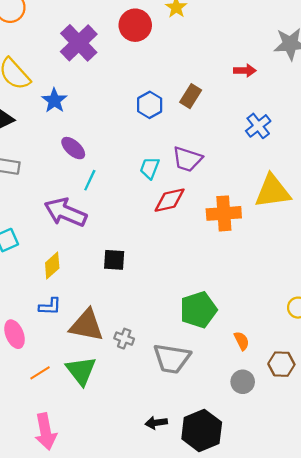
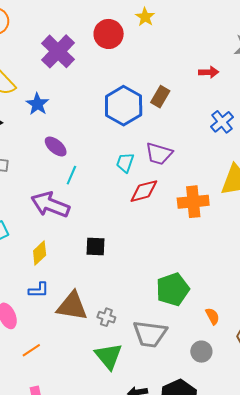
blue hexagon: (150, 105) -> (124, 106), size x1.6
green triangle: (81, 371) -> (109, 356), moved
gray circle: (243, 382) -> (201, 352), moved

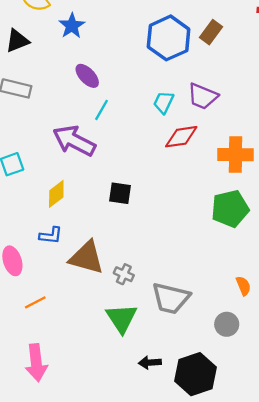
green pentagon: (173, 289) -> (230, 209), moved

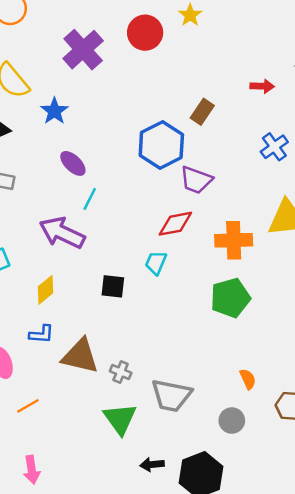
blue hexagon: (169, 38) -> (161, 145), moved
cyan trapezoid: (163, 102) -> (156, 263), moved
pink arrow: (36, 363) -> (32, 470), size x0.7

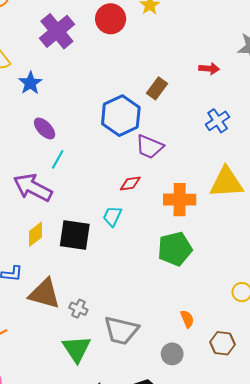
red diamond: (175, 224) -> (130, 183), size x0.7
black square: (113, 286) -> (75, 235), size x1.5
yellow diamond: (45, 290) -> (36, 234), moved

